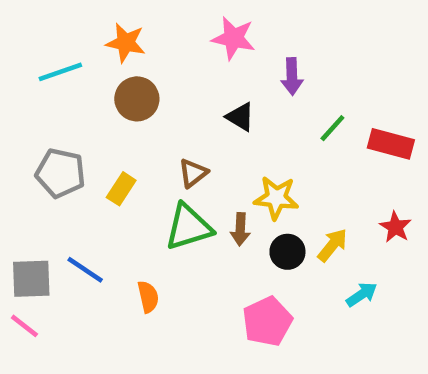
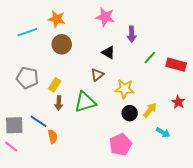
brown triangle: (193, 173) -> (97, 75), moved
brown arrow: (240, 229) -> (59, 103), moved
cyan arrow: (362, 294) -> (163, 132), turned 64
orange semicircle: (148, 297) -> (53, 136), moved

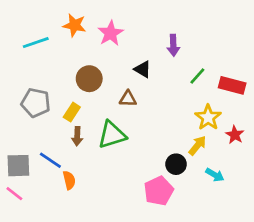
pink star: (105, 17) -> (111, 33), moved, turned 30
brown circle: (62, 44) -> (89, 79), moved
brown triangle: (97, 75) -> (128, 99), turned 40
yellow star: (125, 89) -> (208, 117), moved, turned 30
black circle: (130, 113) -> (176, 164), moved

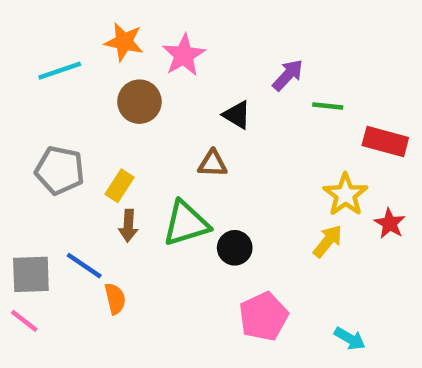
purple arrow: (173, 45) -> (288, 75), turned -135
green line: (197, 76) -> (328, 106), moved, turned 54
brown circle: (89, 79) -> (139, 102), moved
black circle: (176, 164) -> (235, 248), moved
cyan arrow: (215, 175) -> (350, 339), moved

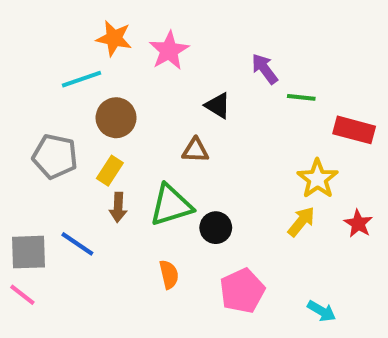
cyan line: (60, 71) -> (81, 79), moved
purple arrow: (288, 75) -> (265, 69), turned -80
brown circle: (139, 102) -> (116, 118), moved
red star: (390, 223) -> (358, 224), moved
orange semicircle: (115, 299) -> (169, 274), moved

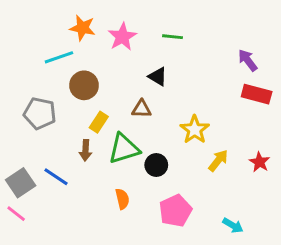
purple arrow: (265, 69) -> (248, 60), moved
green line: (301, 97) -> (172, 37), moved
yellow rectangle: (110, 171) -> (99, 122), moved
yellow star: (318, 179) -> (195, 130), moved
gray square: (29, 252) -> (21, 183), turned -32

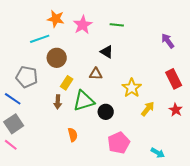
red rectangle: (257, 94) -> (174, 79), moved, turned 48
blue line: (56, 177) -> (13, 99), moved
orange semicircle: (122, 199) -> (73, 135), moved

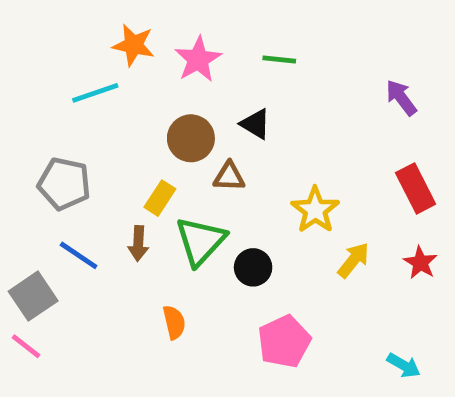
brown circle: (57, 58) -> (191, 138), moved
blue line: (13, 99) -> (79, 255), moved
green triangle: (84, 101) -> (200, 241), turned -30
cyan arrow: (158, 153) -> (404, 365), moved

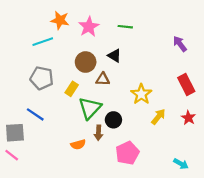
gray pentagon: (64, 184) -> (42, 78), moved
brown arrow: (138, 243) -> (98, 133), moved
gray square: (33, 296) -> (15, 133), turned 30
orange semicircle: (174, 322) -> (78, 144), turned 88

